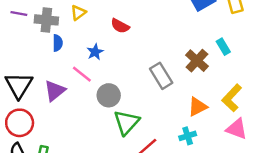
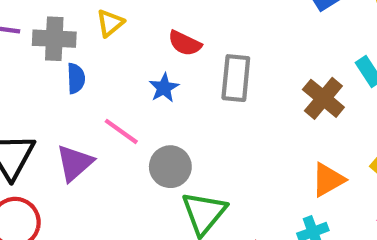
blue star: (95, 52) -> (164, 88), moved
gray rectangle: (161, 76) -> (236, 78), moved, turned 40

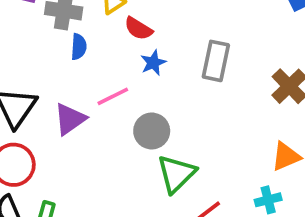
red semicircle: (185, 43) -> (138, 29), moved
pink line: (121, 131) -> (113, 96), turned -68

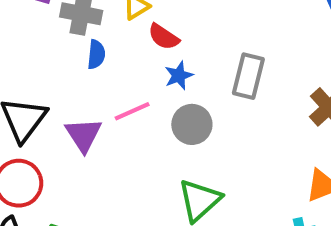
purple triangle: (70, 119) -> (83, 135), turned -30
gray circle: (152, 131) -> (192, 124), moved

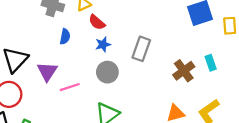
blue semicircle: (96, 54) -> (65, 37), moved
pink line: (132, 111) -> (70, 87), moved

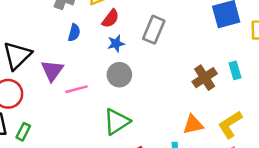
red semicircle: (97, 22) -> (111, 19), turned -96
gray rectangle: (141, 49) -> (154, 30), moved

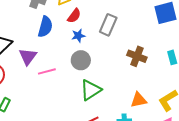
blue semicircle: (74, 33) -> (45, 27), size x1.5
brown cross: (205, 78) -> (137, 56), moved, turned -36
green triangle: (117, 122) -> (91, 90), moved

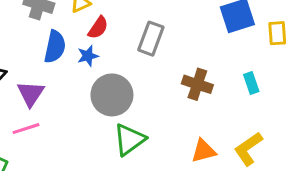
blue star: (78, 36) -> (88, 56), moved
gray circle: (81, 60) -> (112, 95), size x1.4
pink line: (47, 71) -> (26, 129), moved

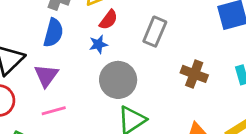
blue semicircle: (55, 47) -> (53, 33), moved
pink line: (26, 129) -> (54, 111), moved

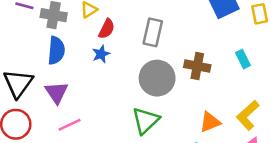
gray circle: (118, 80) -> (157, 78), moved

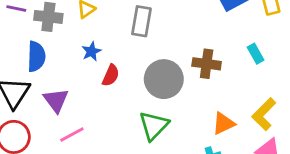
red semicircle: (107, 29) -> (111, 75), moved
gray rectangle: (153, 32) -> (141, 21), moved
blue semicircle: (56, 50) -> (36, 56), moved
blue star: (101, 54) -> (91, 51), moved

